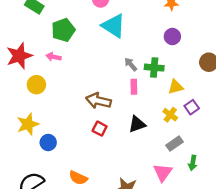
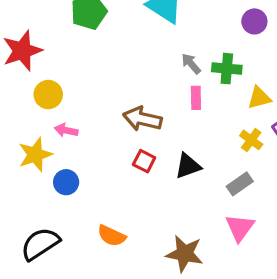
pink arrow: (54, 57) -> (66, 130), moved
black triangle: (137, 124) -> (188, 166), moved
gray rectangle: (175, 144) -> (240, 184), moved

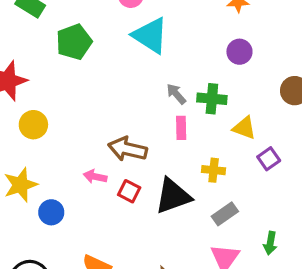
yellow triangle: (259, 98) -> (244, 128), turned 35
pink arrow: (66, 130) -> (95, 177), moved
yellow cross: (251, 140) -> (214, 170), moved, turned -30
black triangle: (188, 166) -> (173, 196), size x1.4

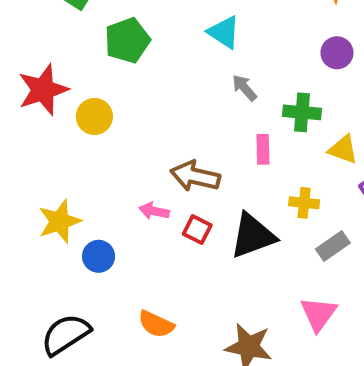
cyan triangle: (150, 35) -> (224, 32), size x0.7
gray arrow: (176, 94) -> (244, 88), moved
yellow circle: (33, 125) -> (94, 117), moved
gray rectangle: (225, 214) -> (333, 246), moved

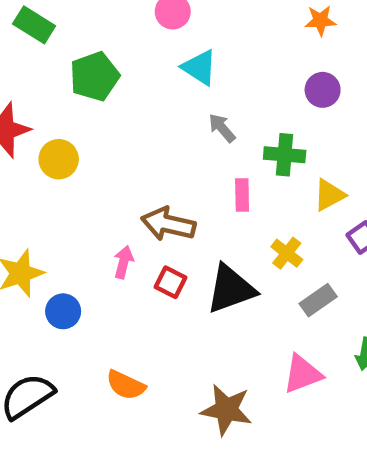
yellow triangle: (343, 149) -> (329, 195), turned -48
yellow cross: (304, 203) -> (287, 253), turned 32
pink arrow: (154, 211) -> (124, 262), turned 92
pink triangle: (318, 314) -> (302, 374), turned 33

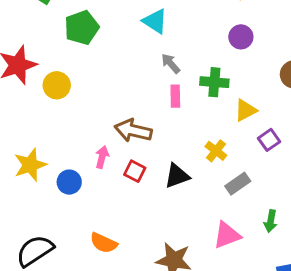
pink rectangle: (242, 195) -> (175, 96), moved
black triangle: (231, 289) -> (177, 176), size x0.7
blue circle: (63, 311) -> (69, 182), moved

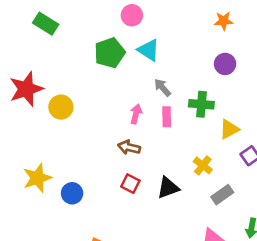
green pentagon: (82, 28) -> (110, 53), moved
brown arrow: (133, 131) -> (129, 147), size x0.7
pink arrow: (102, 157) -> (136, 114), moved

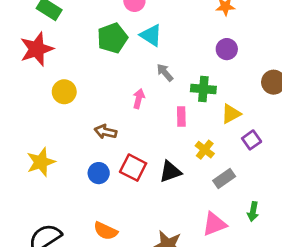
red star: (26, 89) -> (37, 49), moved
pink rectangle: (167, 117) -> (181, 117), moved
brown arrow: (129, 147) -> (106, 132), moved
red square: (130, 184) -> (133, 168), size x1.4
blue circle: (72, 193) -> (99, 173), moved

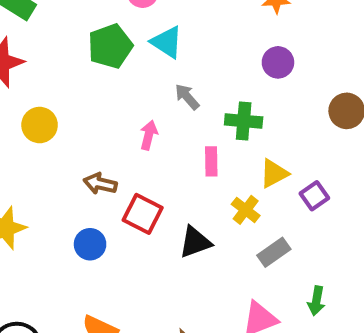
yellow triangle: (231, 114) -> (274, 174), moved
red square: (133, 168) -> (143, 214), moved

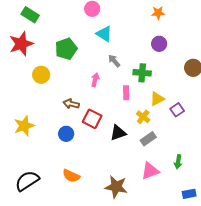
green pentagon: (110, 46) -> (66, 49), moved
gray rectangle: (274, 252) -> (148, 139), moved

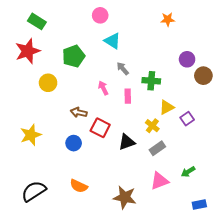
purple circle: (159, 44) -> (187, 59), moved
pink arrow: (95, 80) -> (103, 88), turned -40
pink rectangle: (126, 93) -> (128, 96), moved
green arrow: (178, 162) -> (188, 172), turned 48

